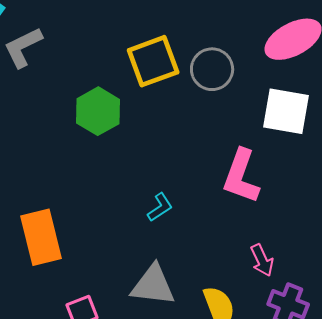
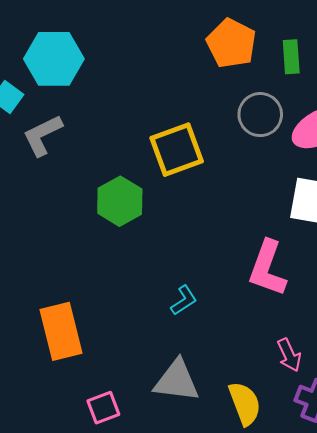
gray circle: (212, 69) -> (260, 115), moved

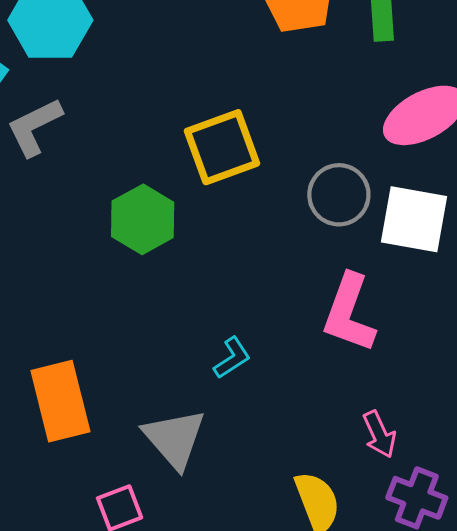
gray circle: (260, 115) -> (339, 195), moved
gray triangle: (177, 381) -> (174, 439), moved, turned 42

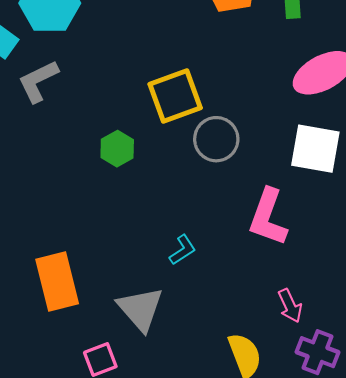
gray circle: (339, 195) -> (216, 139), moved
green hexagon: (143, 219) -> (117, 149), size x0.7

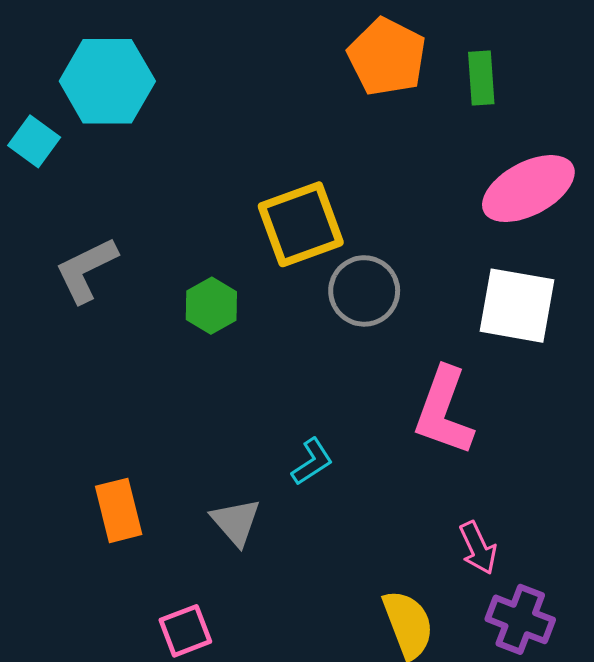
gray L-shape: (38, 81) -> (86, 270), moved
orange rectangle: (57, 281) -> (119, 510), size x0.7
gray triangle: (140, 309) -> (236, 522), moved, size x0.7

